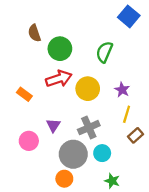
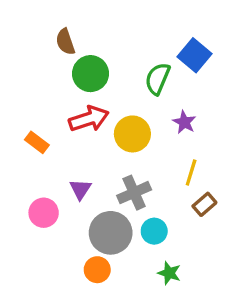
blue square: (129, 16) -> (194, 55), moved
brown semicircle: (34, 33) -> (65, 42), moved
purple star: (122, 90) -> (184, 122), moved

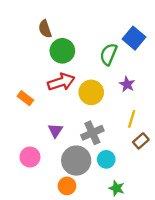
pink circle: (44, 213) -> (30, 157), moved

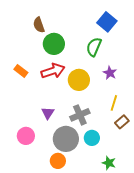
blue square: (134, 38) -> (107, 22), moved
orange rectangle: (25, 98) -> (21, 71), moved
green star: (117, 188) -> (109, 163), moved

